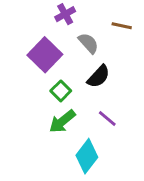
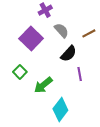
brown line: (122, 26) -> (89, 33), moved, turned -40
green square: (61, 91) -> (20, 72), moved
purple line: (107, 119) -> (80, 74), moved, turned 40

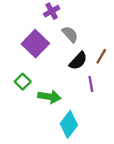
brown line: (89, 33) -> (101, 56), moved, turned -32
green arrow: (43, 85) -> (49, 97), turned -132

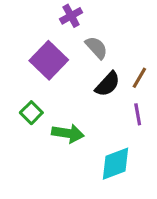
purple line: (91, 84) -> (138, 114), moved
cyan diamond: (69, 124) -> (115, 164), moved, turned 32

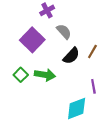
purple line: (138, 114) -> (93, 86), moved
green arrow: (68, 133) -> (45, 75), moved

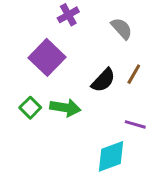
gray semicircle: (64, 32) -> (122, 29), moved
purple line: (93, 86) -> (135, 124), turned -64

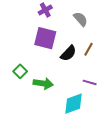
purple square: (47, 57) -> (45, 38), moved, turned -30
green arrow: (65, 108) -> (43, 83), moved

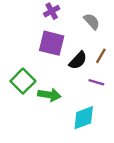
green square: (20, 71) -> (23, 81), size x1.5
purple line: (90, 82) -> (96, 82), moved

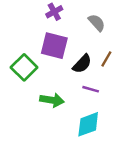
green square: (23, 81) -> (24, 67), moved
purple line: (96, 82) -> (91, 89), moved

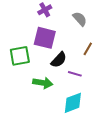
black semicircle: (82, 64) -> (59, 60), moved
green square: (24, 67) -> (20, 56), turned 35

